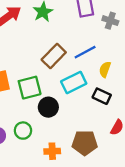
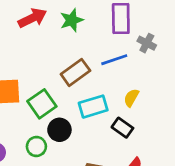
blue line: (85, 52) -> (114, 60), moved
green square: (30, 88) -> (42, 104), turned -30
green circle: (23, 131) -> (36, 146), moved

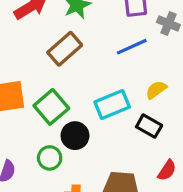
brown rectangle: (75, 72) -> (65, 49), moved
yellow semicircle: (131, 98) -> (156, 90), turned 30

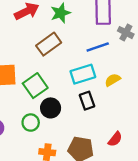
cyan rectangle: (112, 105) -> (83, 74), moved
black rectangle: (149, 126) -> (87, 101), moved, turned 36

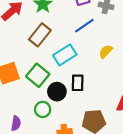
cyan rectangle: (83, 74) -> (65, 55), moved
black rectangle: (87, 101) -> (78, 83), moved, turned 35

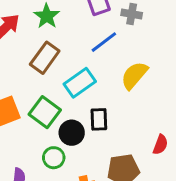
yellow semicircle: (106, 52) -> (134, 75), size x1.5

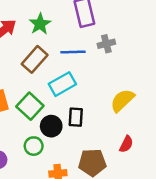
gray cross: (132, 14) -> (106, 44), moved, turned -30
blue line: (104, 42) -> (73, 52), moved, turned 30
yellow semicircle: (134, 75) -> (122, 100), moved

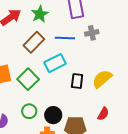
black rectangle: (76, 117) -> (77, 81), moved
black circle: (51, 126) -> (53, 115), moved

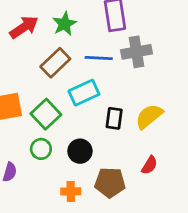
gray cross: (92, 33) -> (136, 52), size x1.5
green circle: (29, 111) -> (41, 149), moved
black circle: (53, 115) -> (80, 151), moved

